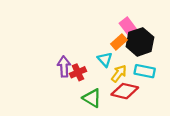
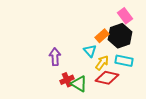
pink rectangle: (128, 27) -> (125, 16), moved
red cross: (78, 72) -> (67, 80), moved

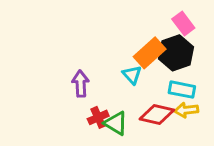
orange rectangle: (102, 36) -> (150, 53), size x1.5
yellow arrow: (102, 63) -> (186, 110), moved, turned -133

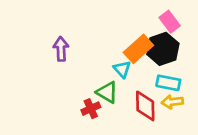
purple arrow: (81, 84) -> (61, 49), moved
red diamond: (157, 114) -> (145, 106), turned 76
green triangle: (116, 123) -> (107, 92), moved

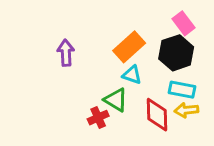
orange rectangle: (138, 49) -> (129, 47), moved
cyan triangle: (122, 69) -> (132, 75), turned -30

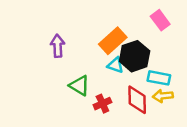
black hexagon: (176, 53) -> (135, 56), moved
green triangle: (116, 100) -> (79, 86), moved
red cross: (98, 118) -> (102, 104), moved

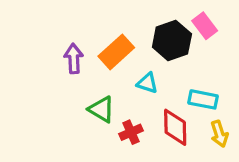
orange rectangle: (113, 41) -> (116, 52), moved
black hexagon: (135, 56) -> (172, 40), moved
yellow arrow: (163, 96) -> (219, 134), moved, turned -102

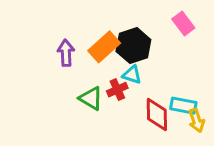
black hexagon: (172, 40) -> (133, 45), moved
cyan rectangle: (203, 99) -> (183, 106), moved
red cross: (131, 132) -> (117, 90), moved

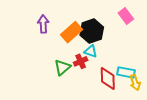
purple arrow: (66, 53) -> (43, 24), moved
green triangle: (91, 98) -> (62, 67), turned 48

